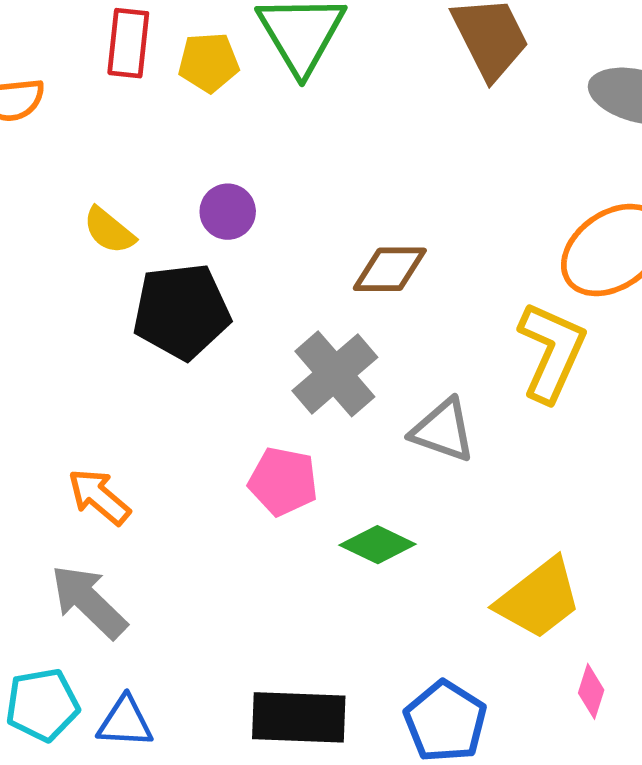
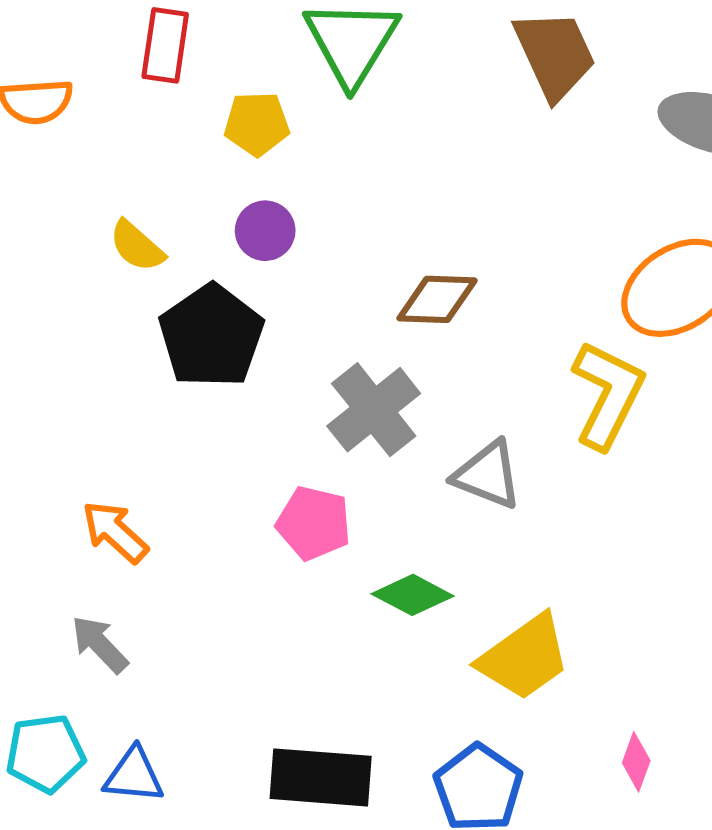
yellow pentagon: (209, 62) -> (257, 124), moved
black pentagon: (182, 311) -> (211, 336), turned -30
yellow trapezoid: (539, 599) -> (524, 657), moved
gray arrow: (89, 602) -> (100, 644), size x0.7

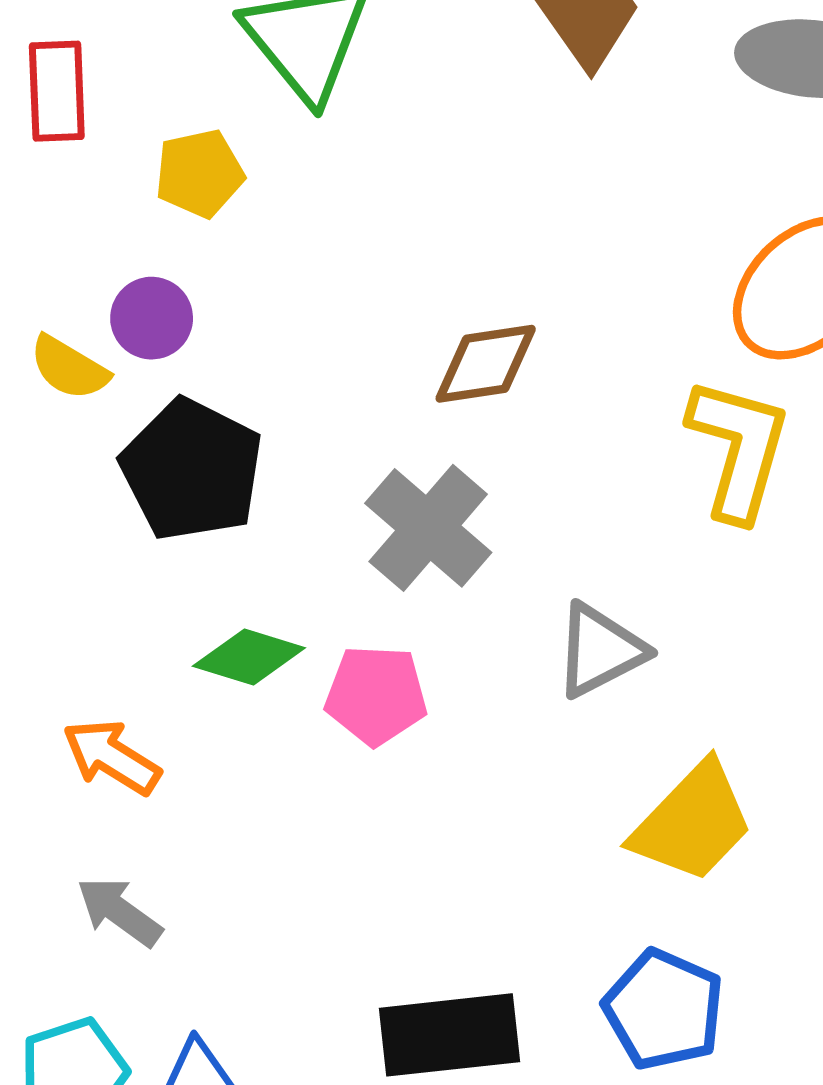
purple circle: (265, 231) -> (152, 318), moved
gray triangle: (488, 475) -> (600, 650), moved, turned -38
green diamond: (413, 595) -> (249, 657), moved

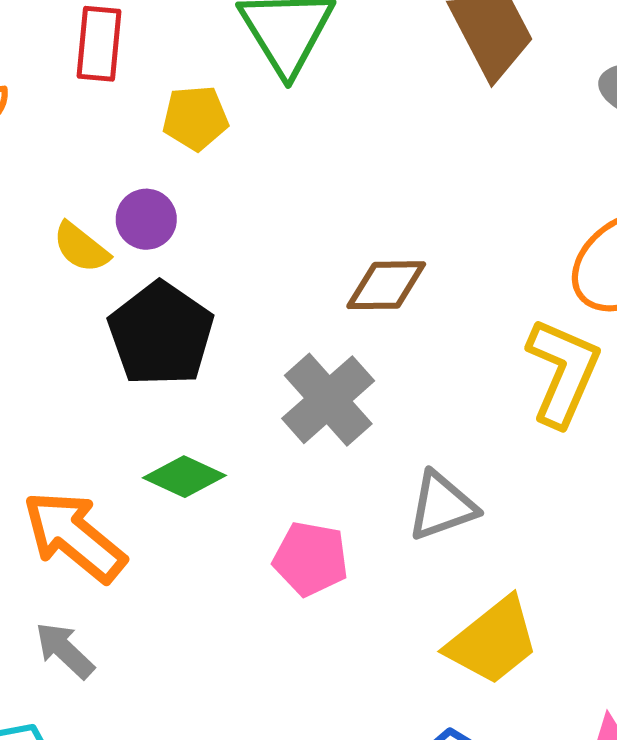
pink pentagon: (376, 695) -> (311, 559), moved
orange arrow: (112, 757) -> (74, 536), size x1.5

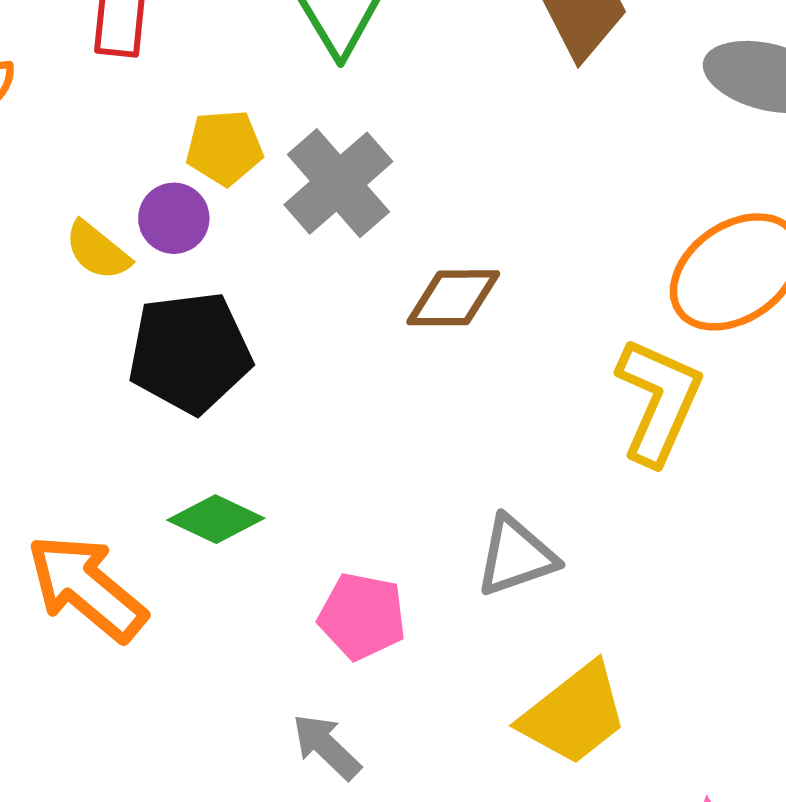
yellow pentagon: (195, 118) -> (224, 148), moved
black pentagon: (161, 334) -> (190, 353), turned 30
gray cross: (328, 400) -> (338, 183), moved
gray arrow: (65, 650) -> (326, 747), moved

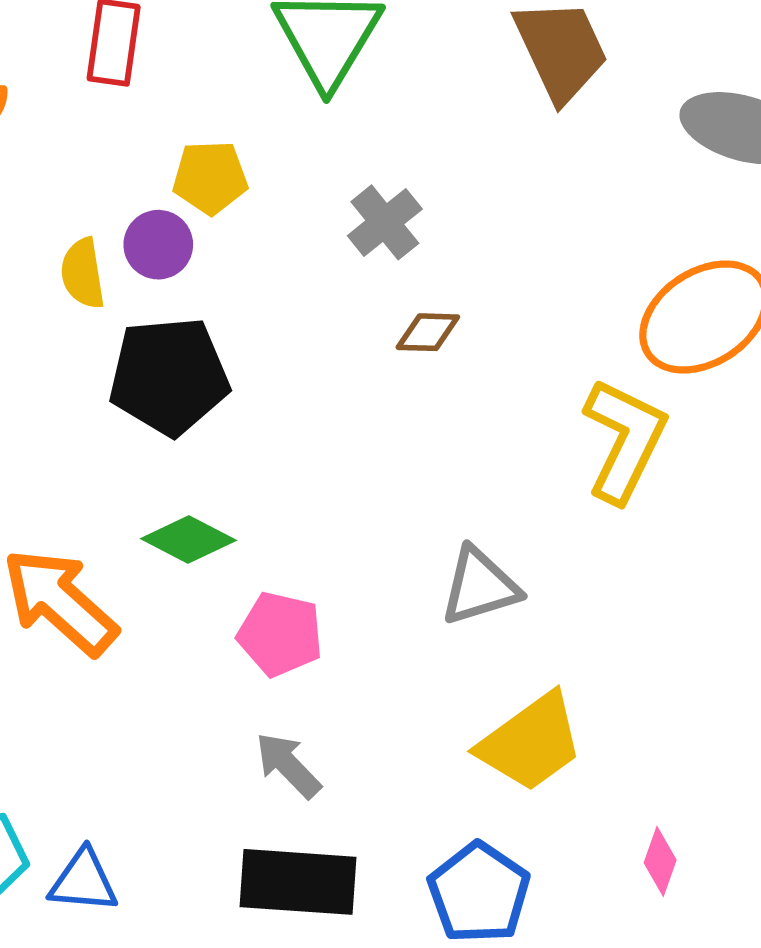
gray cross: (338, 183) -> (385, 222), moved, size x0.7
yellow semicircle: (98, 251) -> (83, 273), turned 40
brown diamond: (453, 298) -> (428, 332), size x0.7
pink pentagon: (362, 616) -> (280, 634), moved

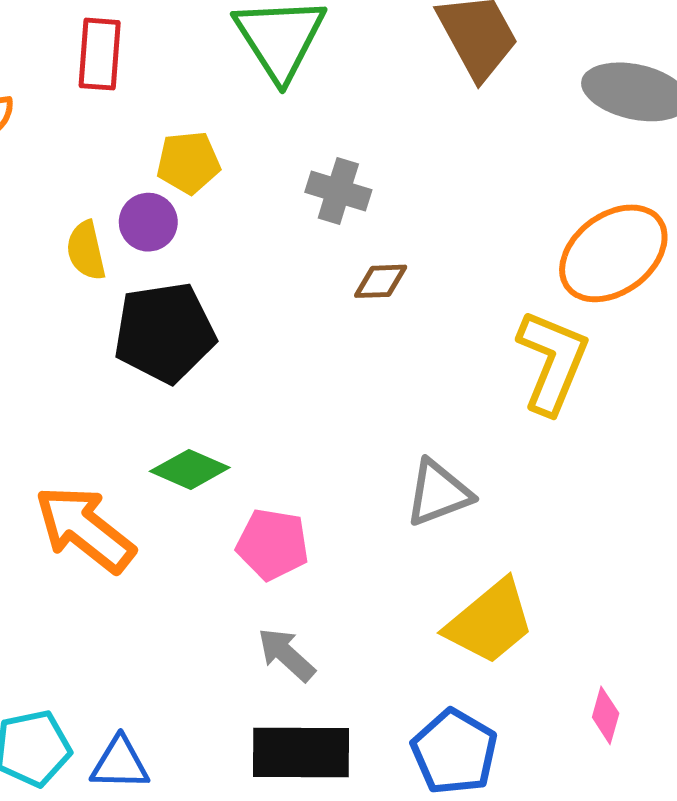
gray cross: (385, 222) -> (338, 191), turned -30

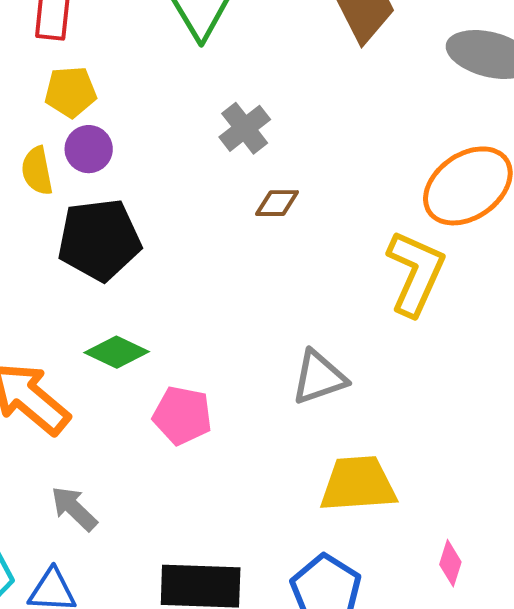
yellow pentagon: (188, 163) -> (71, 92), moved
gray cross: (338, 191) -> (245, 128), turned 33
yellow trapezoid: (490, 622) -> (358, 484), turned -146
gray arrow: (286, 655) -> (74, 509), moved

